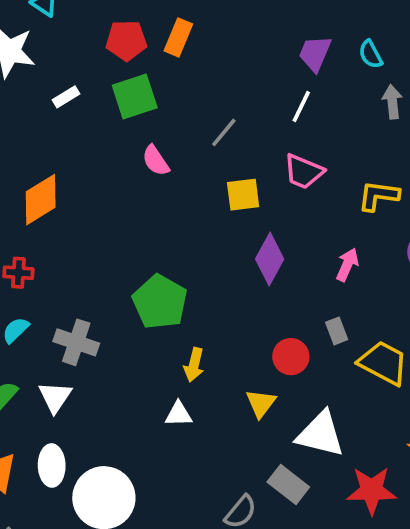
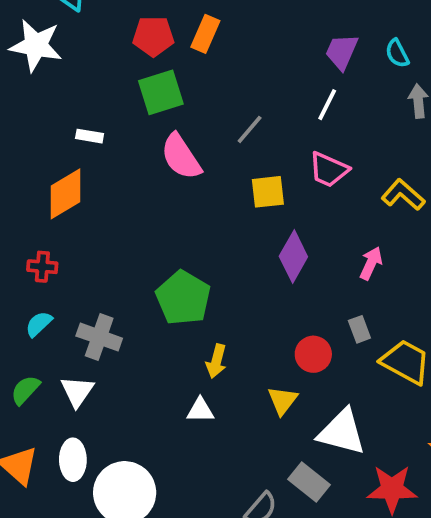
white rectangle: (66, 97) -> (90, 136), moved, turned 40
pink semicircle: (156, 161) -> (181, 157), size x1.5
yellow L-shape: (379, 196) -> (403, 195), turned 33

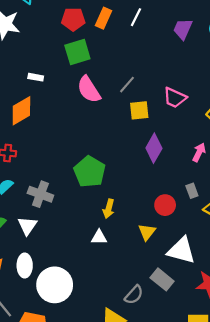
white line: (327, 105) -> (136, 17), moved
gray line: (250, 129) -> (127, 85), moved

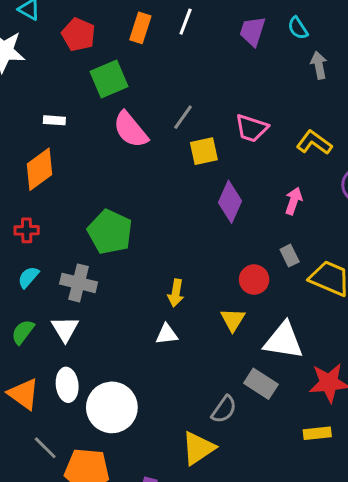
red pentagon: (73, 19) -> (79, 35), moved, turned 30
green pentagon: (90, 172) -> (110, 232), moved

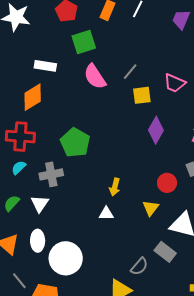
white rectangle: (54, 120) -> (45, 66), size x1.5
red cross: (27, 230) -> (20, 137), size x1.8
gray cross: (79, 283) -> (51, 174), turned -30

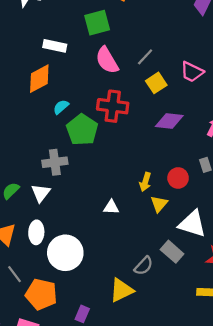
yellow square: (142, 95) -> (156, 83), turned -30
purple diamond: (156, 130) -> (169, 121), turned 64
red cross: (20, 137) -> (113, 106), moved
cyan semicircle: (19, 168) -> (61, 107), moved
yellow arrow: (115, 187) -> (145, 182), moved

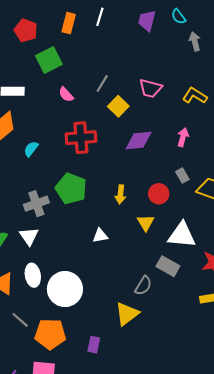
pink semicircle: (107, 60) -> (66, 94), size x0.6
green pentagon: (82, 130) -> (71, 189), moved
yellow arrow: (145, 182) -> (120, 194), moved

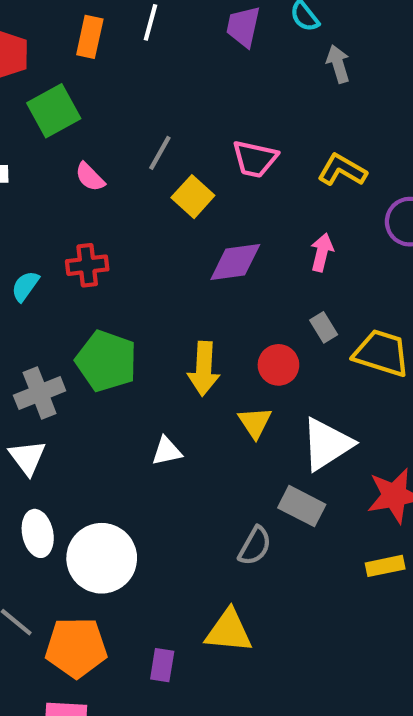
red cross: (81, 138) -> (87, 265), moved, size x0.7
yellow arrow: (120, 194) -> (204, 369), size x1.4
white triangle: (182, 235) -> (327, 444), turned -36
yellow triangle: (127, 314) -> (229, 631), moved, turned 45

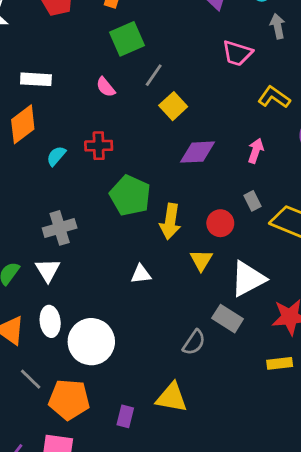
green square: (54, 111) -> (127, 39), moved
pink trapezoid: (255, 159) -> (237, 53), moved
green pentagon: (106, 361) -> (130, 196), moved

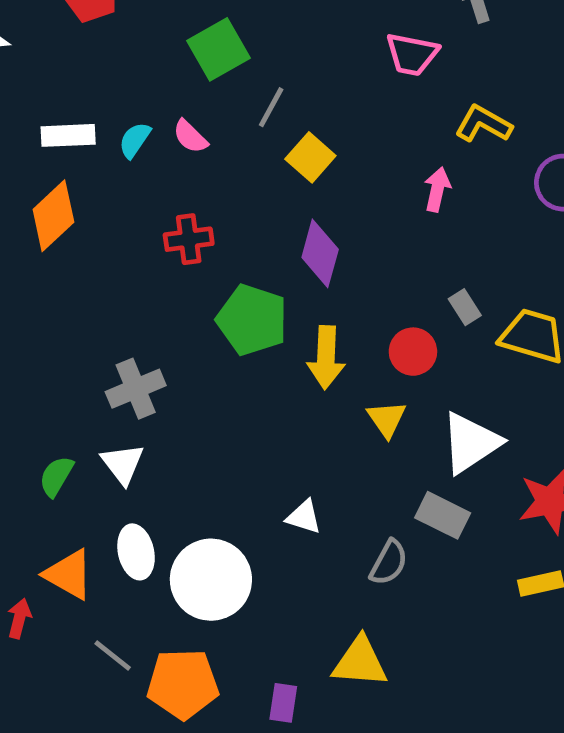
pink arrow: (256, 151) -> (437, 189), moved
purple diamond: (198, 152) -> (320, 253), moved, turned -66
cyan semicircle: (56, 156) -> (135, 140), moved
white triangle: (141, 274) -> (304, 517), moved, turned 30

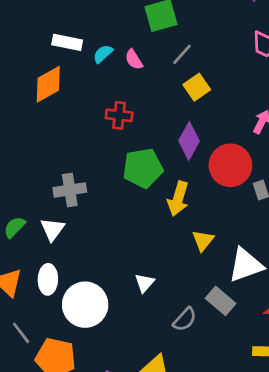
green pentagon: (252, 320) -> (143, 168), turned 30
red circle: (413, 352) -> (230, 165), moved, size x1.6
white triangle: (304, 517) -> (144, 283), turned 40

